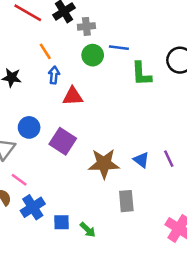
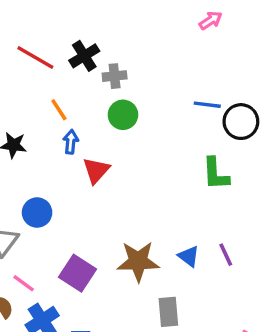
blue line: (119, 48) -> (207, 105), moved
green L-shape: (141, 74) -> (216, 174), moved
red triangle: (73, 96) -> (96, 170), turned -45
purple square: (63, 141) -> (78, 273), moved

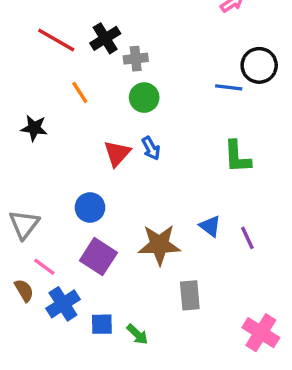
black circle: (241, 122) -> (259, 65), moved
blue arrow: (71, 142) -> (151, 148), moved, turned 145
blue circle: (37, 213) -> (90, 207), moved
blue triangle: (189, 256) -> (210, 226), moved

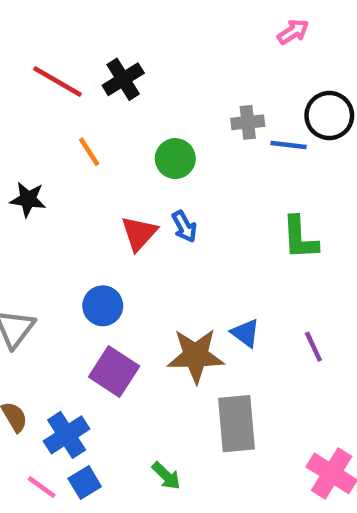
gray cross: (136, 59) -> (248, 122), moved
blue triangle: (210, 226) -> (245, 333), moved
pink line: (44, 267) -> (42, 487), moved
gray rectangle: (190, 295) -> (236, 424), size x1.4
blue square: (102, 324) -> (85, 483), moved, turned -30

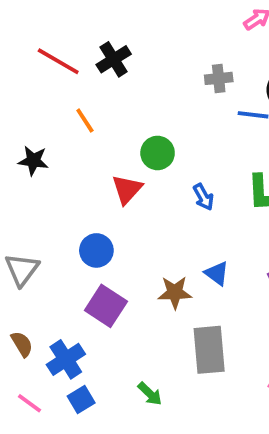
gray cross: (248, 122) -> (219, 78), moved
green circle: (175, 159) -> (158, 153), moved
blue arrow: (184, 227) -> (203, 197), moved
brown star: (196, 356) -> (175, 292), size x0.7
pink line: (42, 487) -> (30, 403), moved

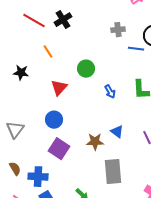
red triangle: (127, 189) -> (59, 88), moved
blue cross: (66, 359) -> (38, 177), turned 36

